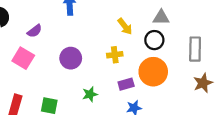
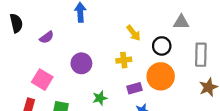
gray triangle: (161, 17) -> (181, 22), moved
pink square: (23, 58) -> (42, 80), moved

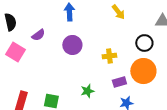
yellow arrow: (134, 33) -> (118, 12), moved
purple circle: (81, 63) -> (72, 45), moved
pink square: (42, 80) -> (15, 52), moved

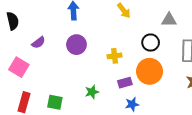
purple semicircle: (38, 35) -> (38, 43), moved
pink square: (15, 52) -> (19, 67), moved

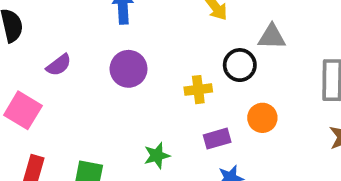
gray triangle: (169, 20) -> (272, 37), moved
black circle: (151, 43) -> (240, 65), moved
orange circle: (150, 71) -> (262, 118), size x0.6

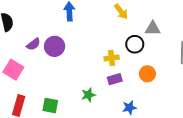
purple circle: (129, 69) -> (55, 46), moved
purple rectangle: (217, 139) -> (115, 79), moved

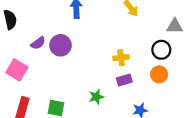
gray triangle: (153, 28) -> (175, 26), moved
black circle: (135, 44) -> (161, 50), moved

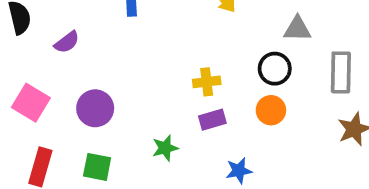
purple semicircle: (38, 43) -> (67, 42), moved
purple circle: (61, 45) -> (95, 108), moved

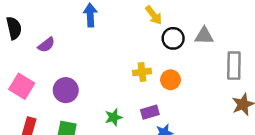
black circle: (275, 69) -> (173, 38), moved
orange circle: (271, 110) -> (171, 80), moved
purple rectangle: (212, 120) -> (150, 112), moved

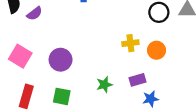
purple semicircle: (46, 45) -> (34, 13), moved

